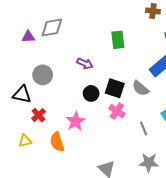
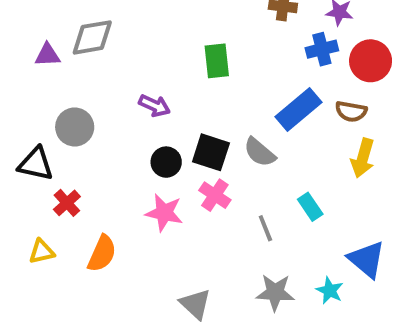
pink star: (76, 121) -> (164, 213), moved, turned -30
orange semicircle: (57, 142) -> (102, 254), turned -138

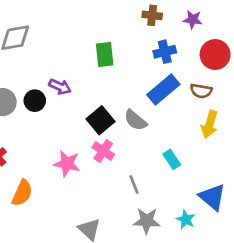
blue cross: (322, 49) -> (165, 52), moved
black square: (211, 152) -> (100, 120), turned 32
black circle: (166, 162) -> (35, 101), moved
gray line: (265, 228) -> (134, 185), moved

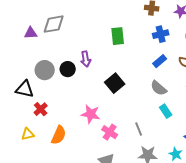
purple arrow: (60, 87) -> (86, 59), turned 56
blue rectangle: (163, 89) -> (160, 61), size x0.6
gray semicircle: (135, 120) -> (159, 88), moved
pink cross: (103, 151) -> (110, 132), moved

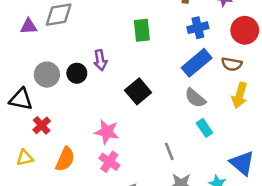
blue rectangle: (160, 61) -> (197, 63), size x1.6
pink cross: (110, 132) -> (109, 162), moved

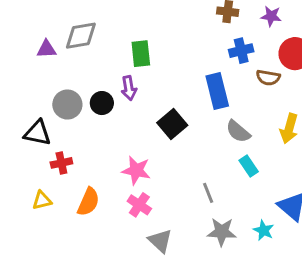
green rectangle: (142, 30) -> (141, 54), moved
blue rectangle: (197, 63) -> (217, 91), moved, turned -64
brown semicircle: (232, 64) -> (268, 78), moved
red cross: (42, 125) -> (61, 163), turned 30

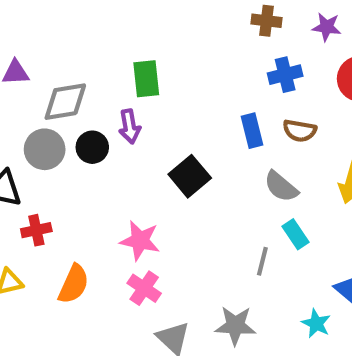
gray diamond: (81, 36) -> (65, 102), moved
brown semicircle: (268, 78) -> (300, 131), moved
blue rectangle: (217, 91) -> (252, 131), size x0.7
gray line: (208, 193) -> (262, 261), moved, turned 36
gray star: (222, 232) -> (235, 326), moved

